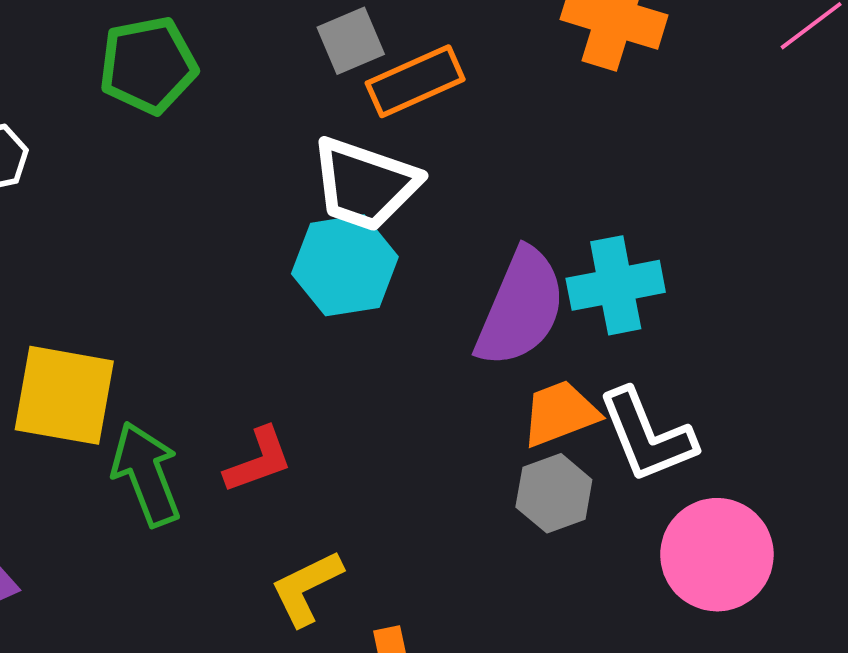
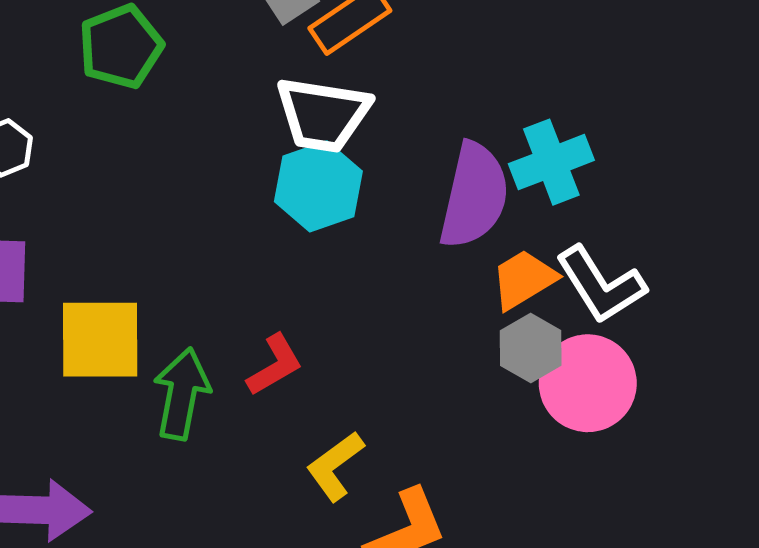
green arrow: (146, 474) -> (182, 394), turned 42
pink circle: (717, 555) -> (588, 383), moved

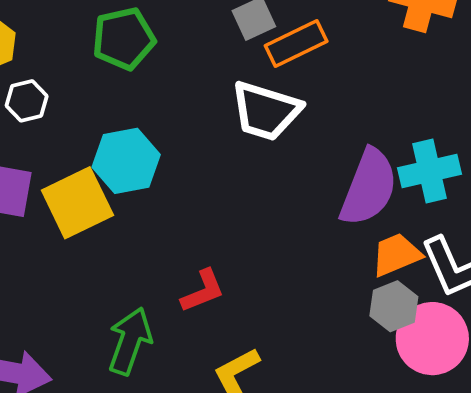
cyan hexagon: (318, 186) -> (126, 161), moved
yellow square: (100, 340) -> (77, 203), moved, turned -34
green arrow: (182, 394) -> (130, 341), moved

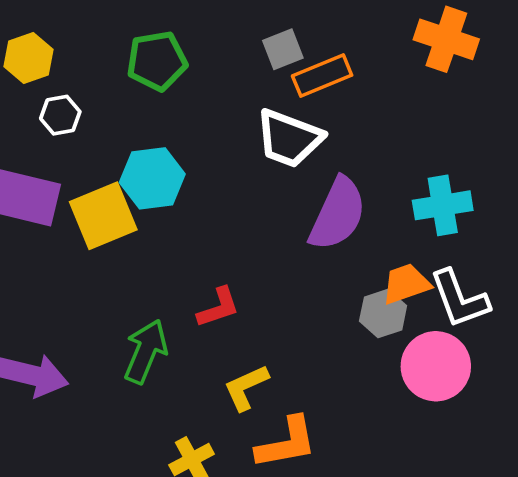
purple semicircle: (369, 187) -> (338, 214), moved
gray hexagon: (394, 306) -> (383, 313), moved

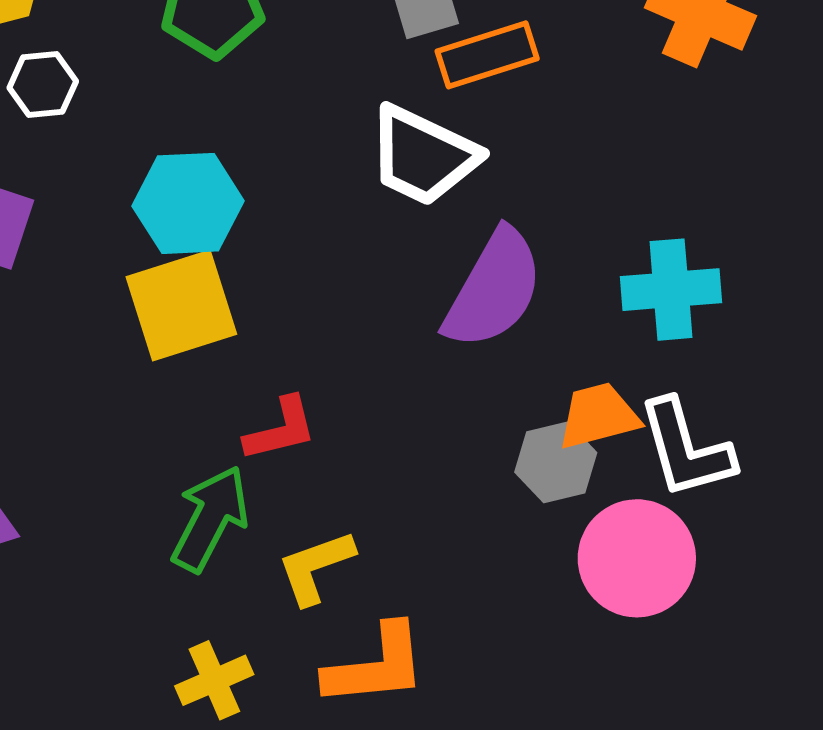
yellow square: (103, 216) -> (181, 306), moved
green arrow: (146, 351) -> (210, 519), moved

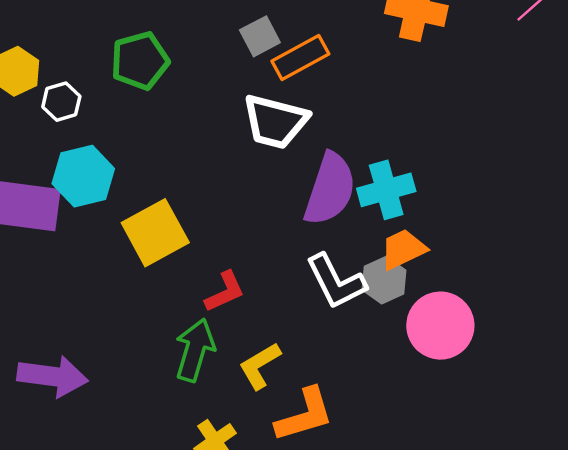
white hexagon: (43, 84) -> (61, 102), moved
cyan hexagon: (188, 203) -> (83, 176), moved
cyan cross: (671, 290) -> (386, 190), moved
white L-shape: (686, 449) -> (336, 282), moved

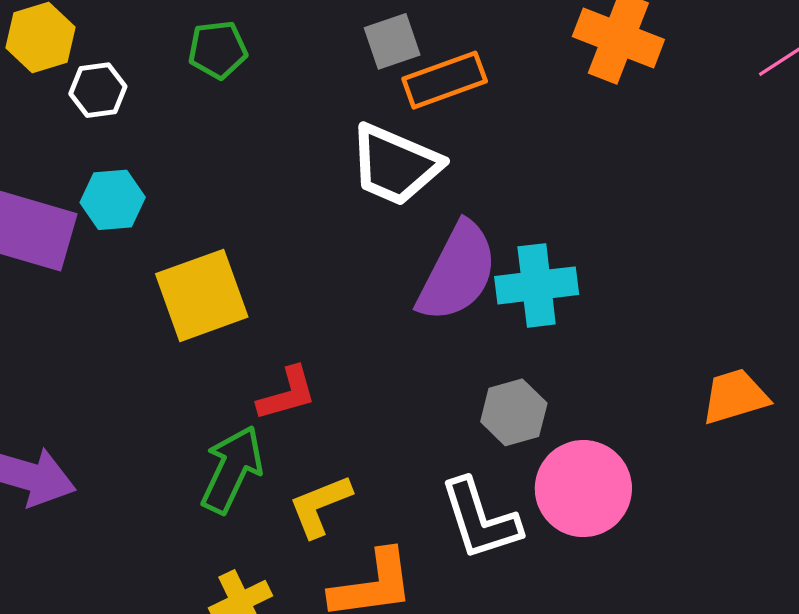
green pentagon: (140, 61) -> (218, 50), size x0.7
cyan hexagon: (83, 176) -> (113, 200), size x0.7
orange trapezoid: (403, 249) -> (735, 396), moved
white L-shape: (336, 282) -> (480, 519), moved

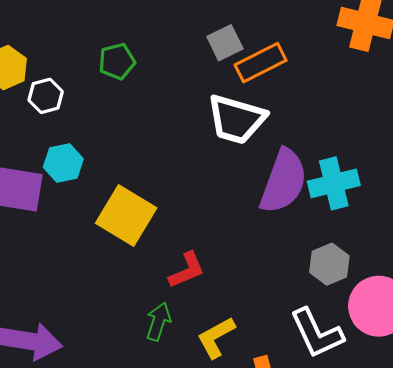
yellow square: (202, 295) -> (126, 216), turned -32
green arrow: (232, 469) -> (158, 321), size x0.7

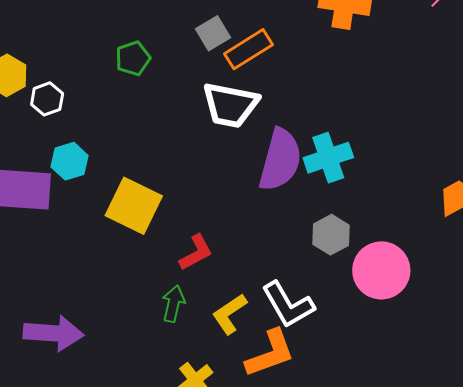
green pentagon: (117, 61) -> (133, 58), moved
white L-shape: (317, 333) -> (288, 305), moved

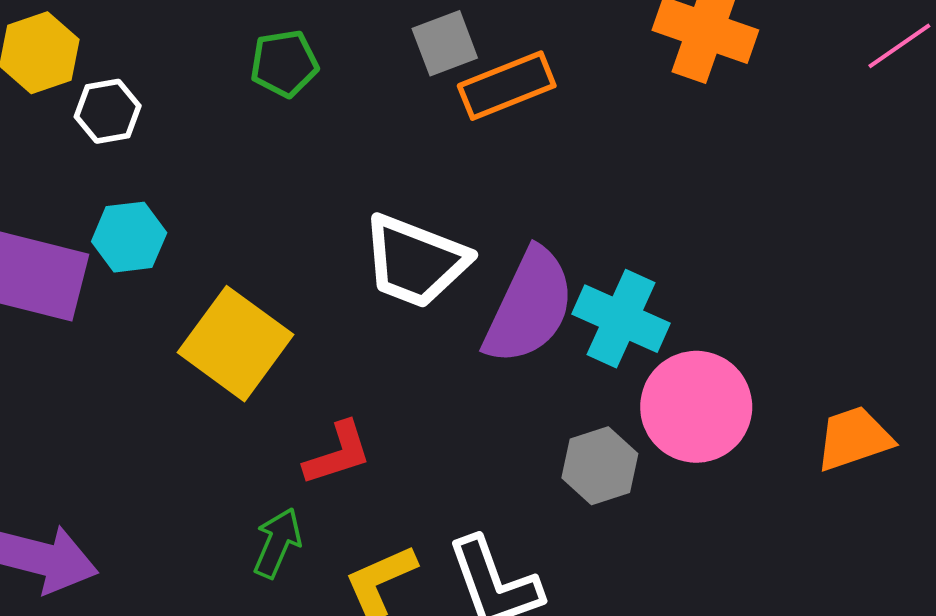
white trapezoid: (230, 105) -> (415, 261), moved
cyan cross: (328, 158) -> (621, 319), turned 33
pink circle: (381, 270) -> (696, 407), moved

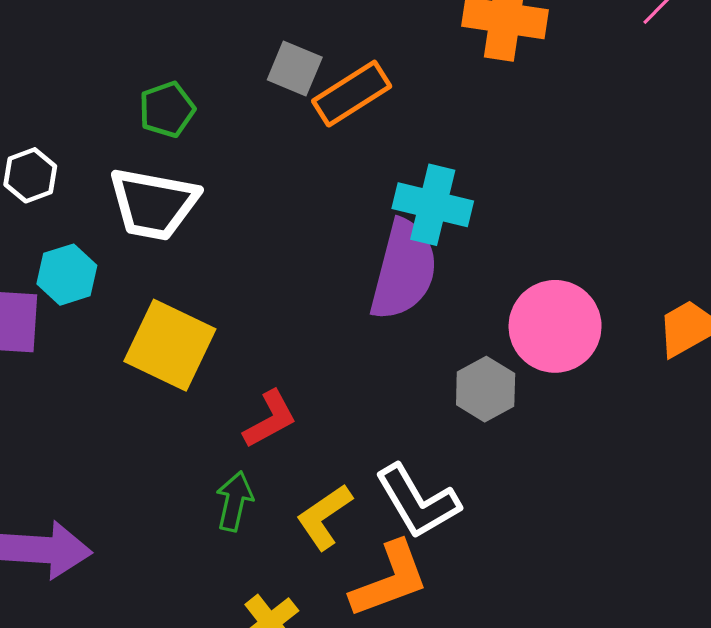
gray square: (445, 43) -> (295, 68), turned -36
white trapezoid: (415, 261) -> (153, 204), moved
cyan cross: (621, 319) -> (433, 205), moved

